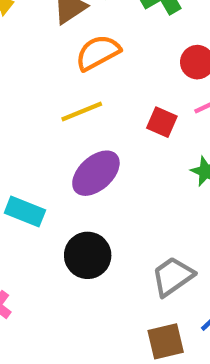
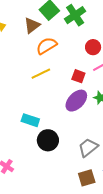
purple ellipse: (96, 173) -> (76, 101), moved
cyan rectangle: (25, 212) -> (30, 120), moved

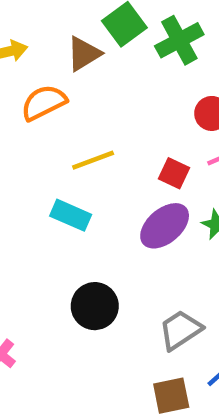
orange semicircle: (47, 46) -> (44, 103), moved
cyan rectangle: (30, 120) -> (71, 215), moved

